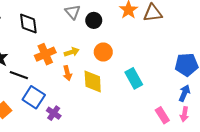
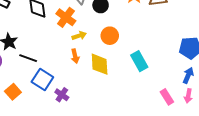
orange cross: (45, 54) -> (66, 17), moved, turned -30

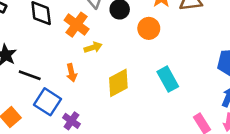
orange circle: (110, 36) -> (149, 28), moved
orange arrow: (75, 56) -> (71, 73), moved
yellow diamond: (100, 64) -> (118, 83), turned 65

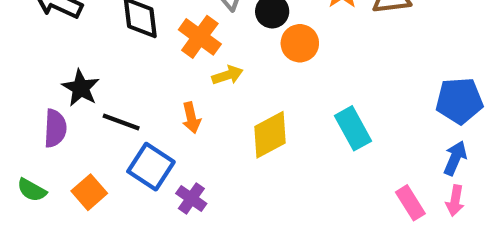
orange circle: (149, 28) -> (300, 43), moved

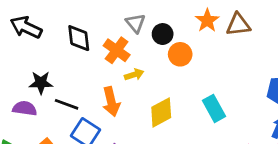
black star: (81, 88) -> (41, 83), turned -30
orange arrow: (191, 118) -> (111, 102), size x1.5
purple semicircle: (55, 128) -> (25, 108), turned -85

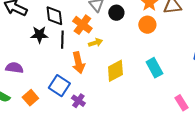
orange circle: (180, 54) -> (147, 25), moved
black star: (41, 83) -> (39, 35), moved
black line: (67, 104) -> (62, 40), moved, turned 72

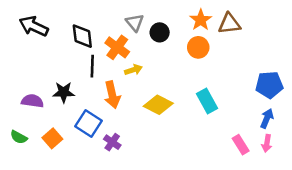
black star: (39, 35) -> (64, 92), moved
yellow diamond: (115, 71) -> (158, 105), turned 55

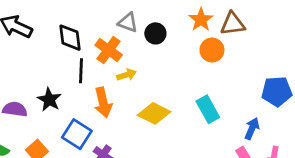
gray triangle: (135, 22) -> (128, 22), turned -30
orange circle: (198, 47) -> (212, 50), moved
black star: (64, 92) -> (49, 100), turned 30
blue arrow: (267, 118) -> (252, 129), moved

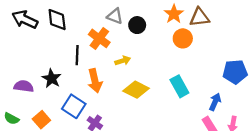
black diamond: (70, 38) -> (57, 20), moved
yellow arrow: (126, 75) -> (123, 61), moved

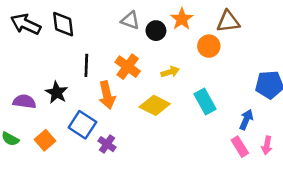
orange star: (174, 14) -> (182, 19), moved
orange cross: (99, 38) -> (128, 67), moved
yellow arrow: (123, 61) -> (170, 72), moved

